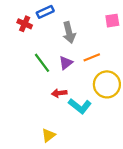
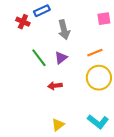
orange line: (92, 57) -> (95, 53), moved
cyan L-shape: (80, 106) -> (98, 122), moved
yellow triangle: (48, 135) -> (58, 125), moved

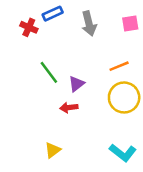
gray arrow: (64, 30) -> (89, 24), moved
purple triangle: (61, 58) -> (76, 84), moved
yellow triangle: (58, 125) -> (53, 150), moved

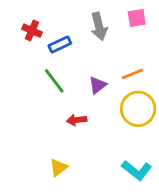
blue rectangle: (53, 14) -> (60, 45), moved
pink square: (130, 24) -> (137, 18), moved
purple triangle: (76, 84) -> (98, 85), moved

